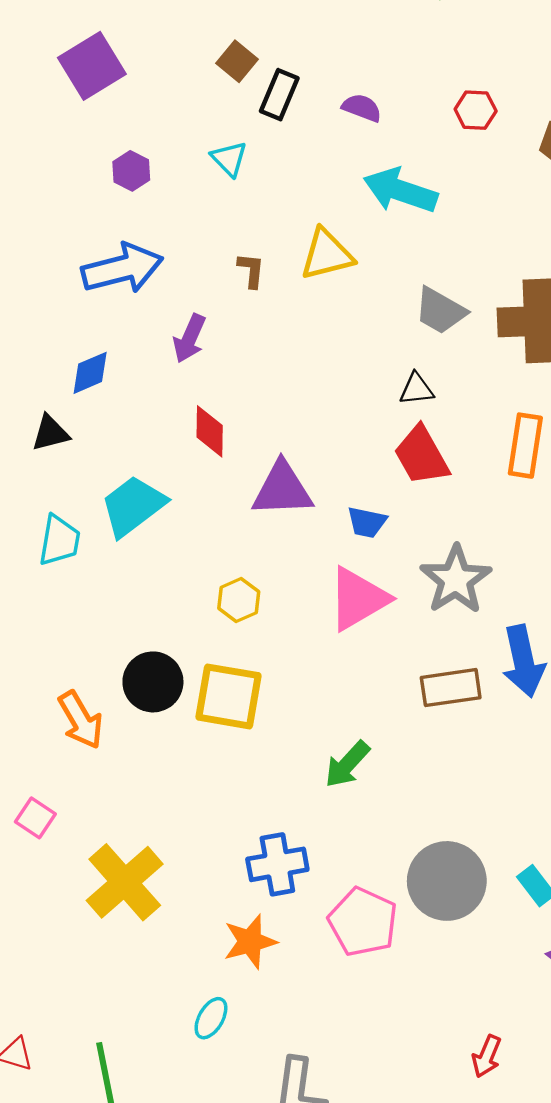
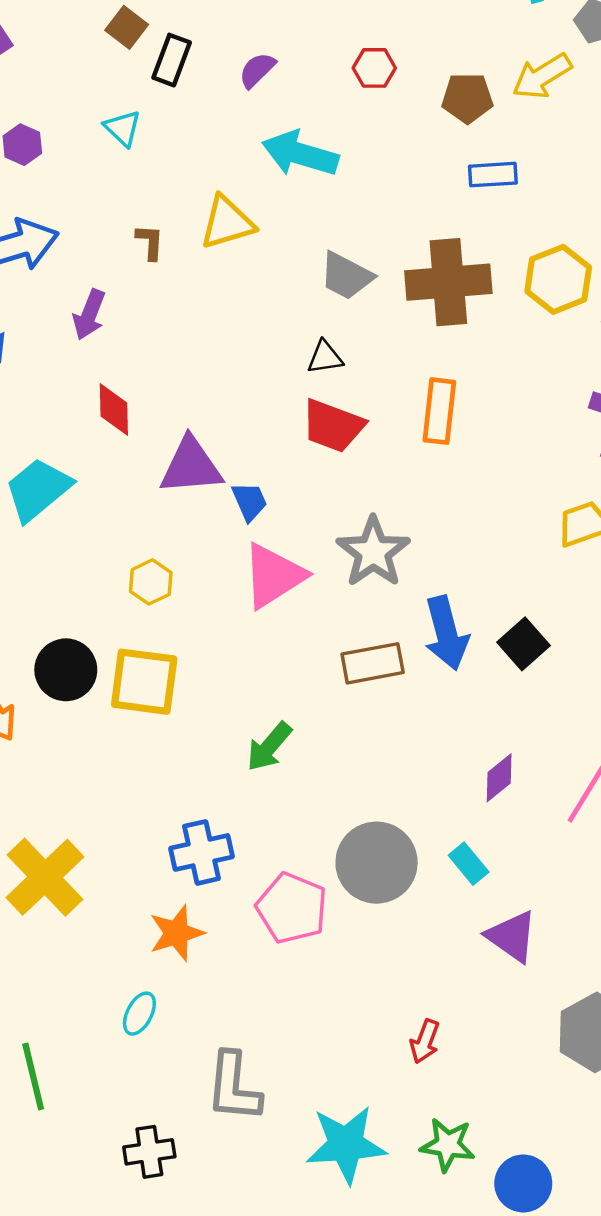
purple semicircle: (362, 108) -> (257, 70), turned -63
red trapezoid: (421, 456) -> (333, 426), turned -38
blue trapezoid: (367, 522) -> (249, 501), moved, turned -123

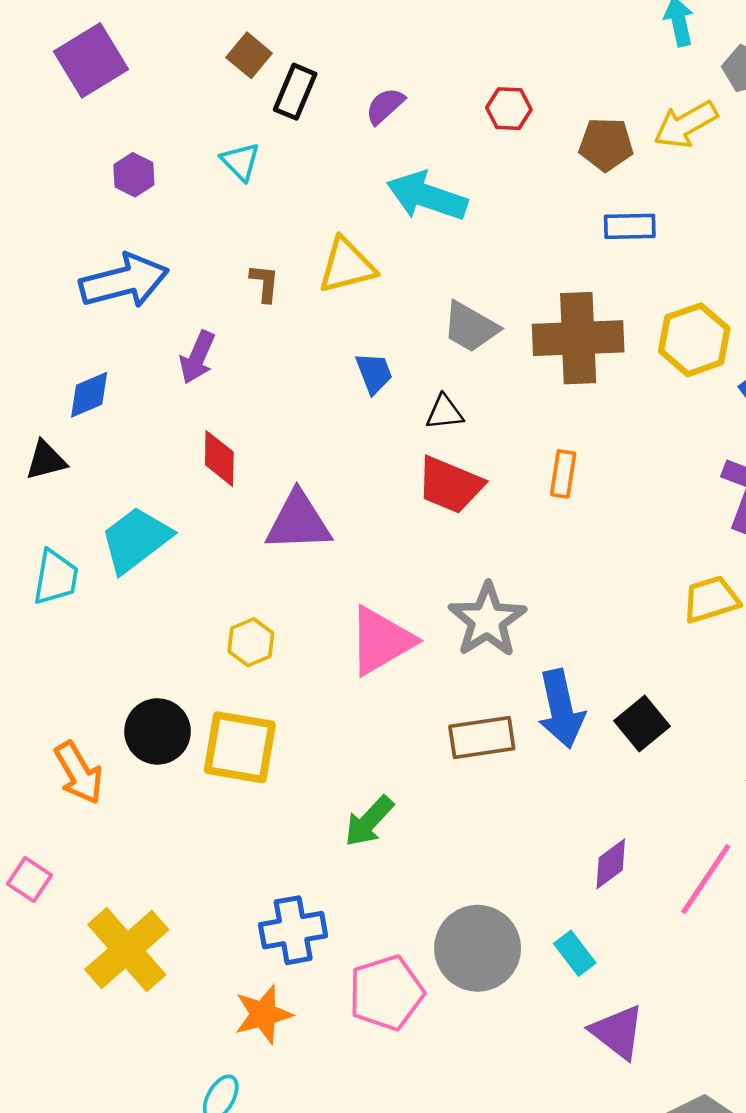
orange rectangle: (439, 411) -> (563, 474), size x0.7
blue trapezoid: (249, 501) -> (374, 373), moved
pink pentagon: (292, 908) -> (386, 993), turned 30

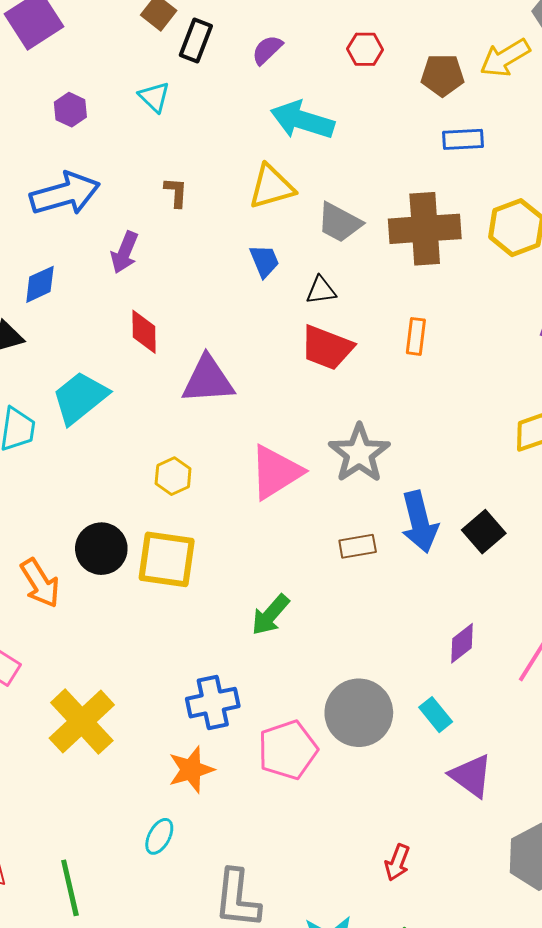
yellow triangle: (347, 266) -> (271, 187), moved
brown rectangle: (482, 738) -> (358, 546), size x0.7

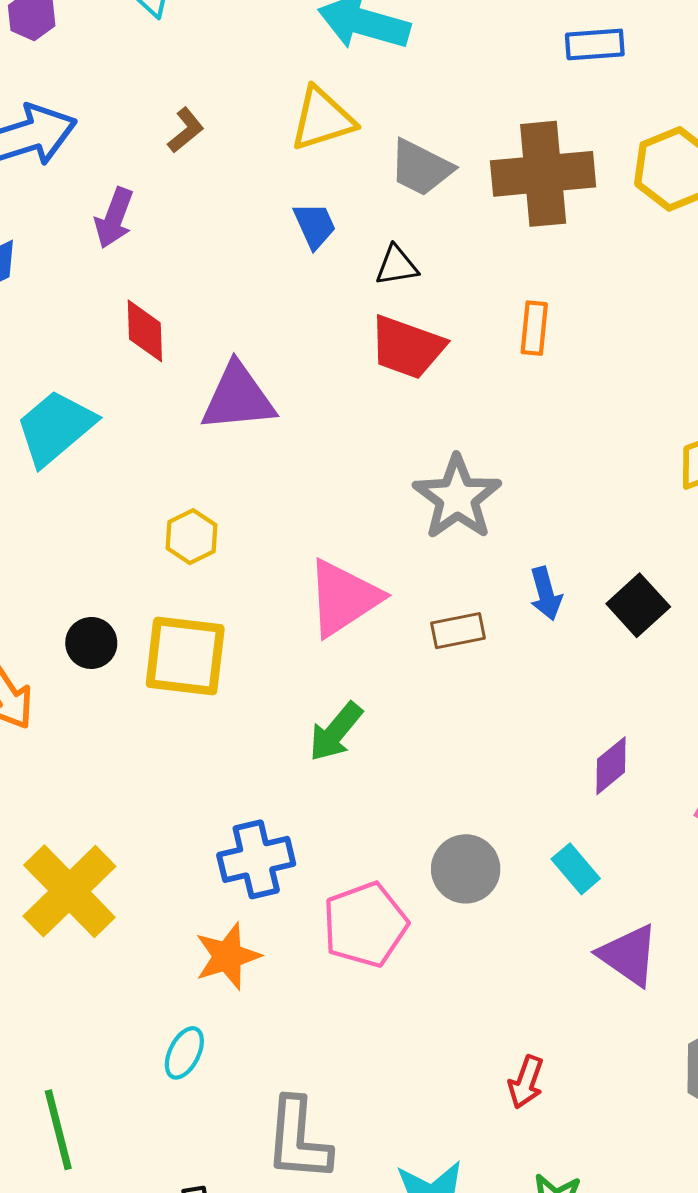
brown L-shape: (176, 192) -> (186, 130), turned 48
pink triangle: (276, 472) -> (343, 598), moved
blue arrow: (419, 522) -> (546, 594), size x0.6
black circle: (101, 549) -> (91, 643), size x0.7
gray circle: (359, 713) -> (466, 869), size x0.7

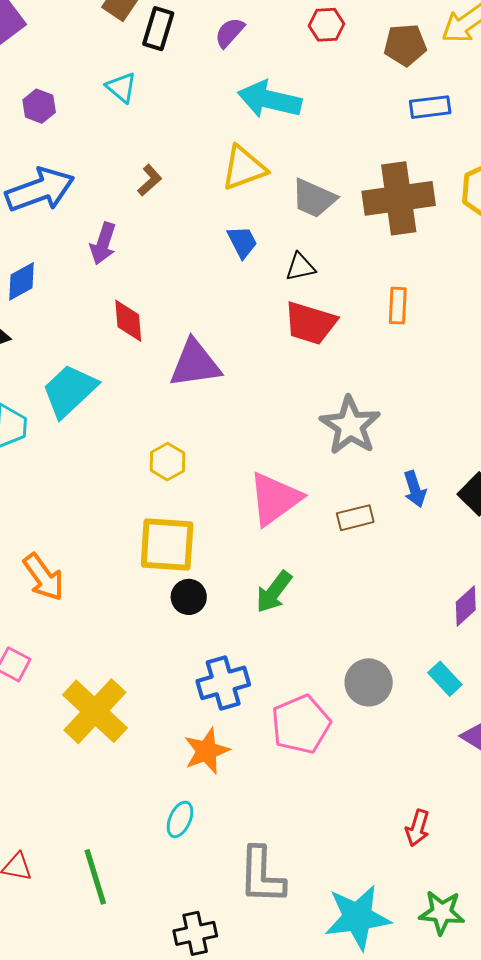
black circle: (91, 643) -> (189, 597), moved

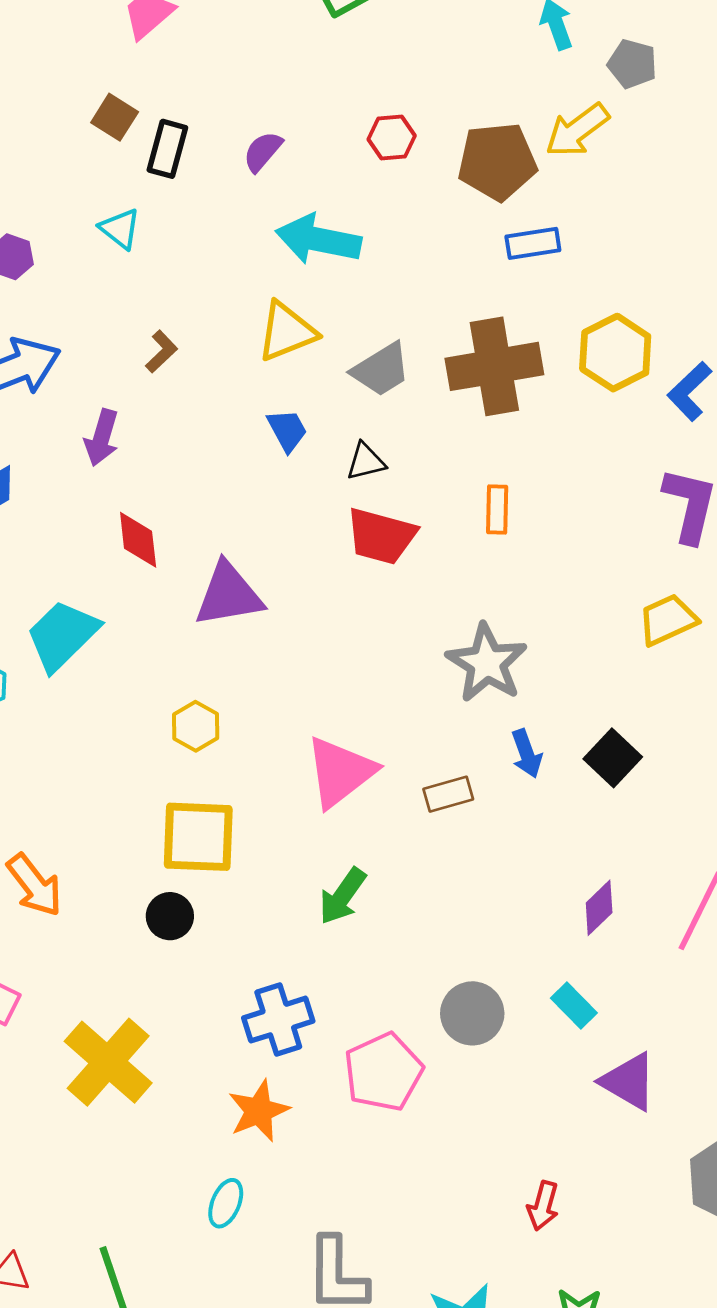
brown pentagon: (405, 45) -> (497, 161), size x1.4
gray trapezoid: (314, 198) -> (381, 370), turned -54
gray star: (350, 425) -> (487, 663), moved
black circle: (189, 597) -> (170, 916), moved

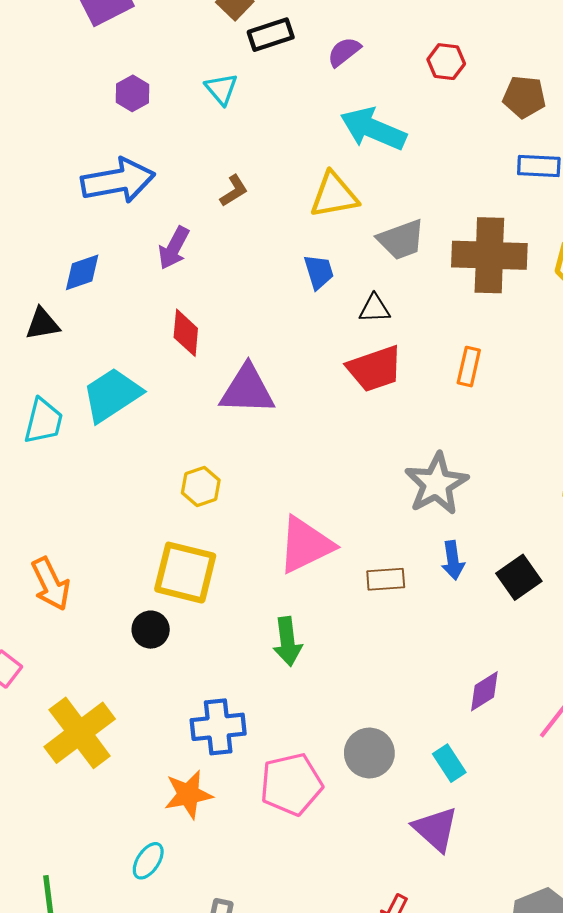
black rectangle: (167, 149) -> (271, 35), turned 45
brown pentagon: (497, 161) -> (524, 97), size x0.7
red trapezoid: (381, 536) -> (375, 369), turned -46
green arrow: (342, 896) -> (288, 641), turned -54
purple triangle: (629, 1081) -> (435, 829), moved

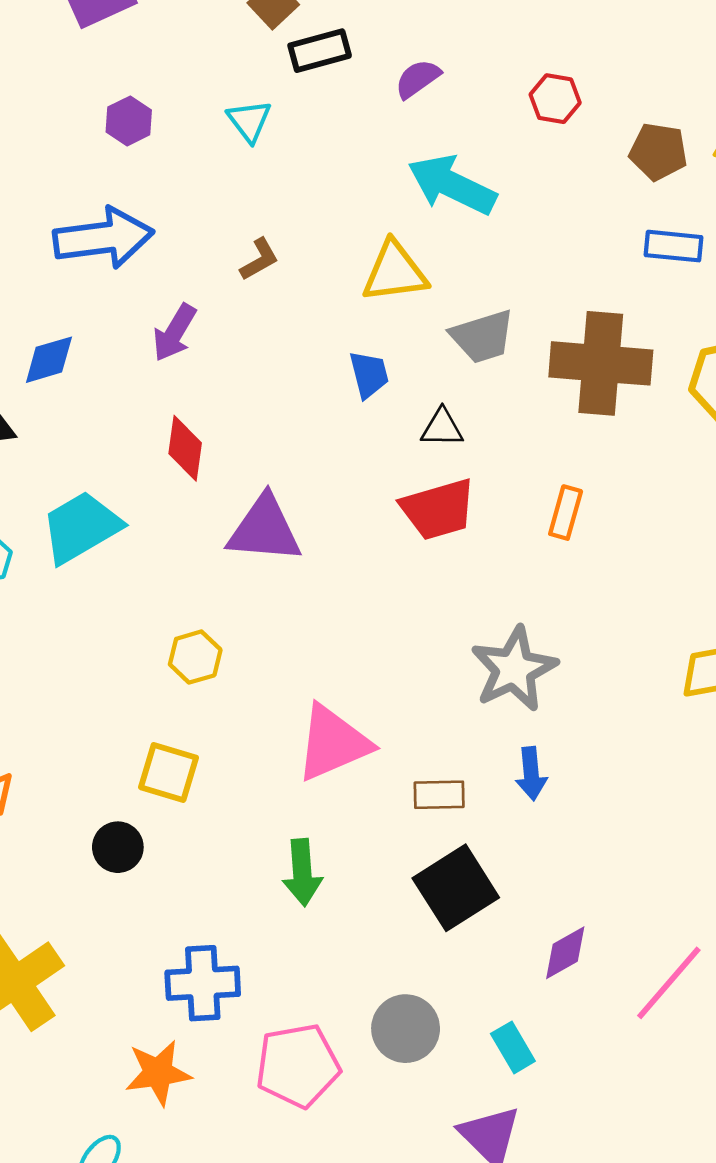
yellow square: (185, 573) -> (168, 772), size x0.7
black square: (519, 577) -> (456, 888), moved, size x1.4

